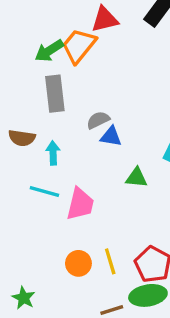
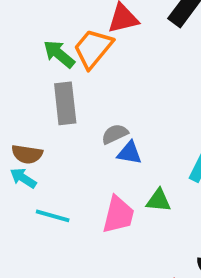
green arrow: (49, 51) -> (59, 54), turned 72
cyan arrow: (53, 153) -> (23, 178), moved, turned -55
pink trapezoid: (80, 204) -> (118, 215), moved

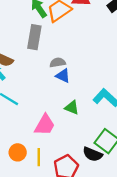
pink trapezoid: (118, 215) -> (45, 125), moved

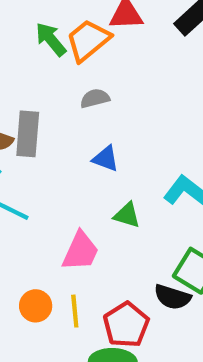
gray rectangle: (34, 37) -> (28, 134), moved
gray semicircle: (58, 63) -> (95, 98), moved

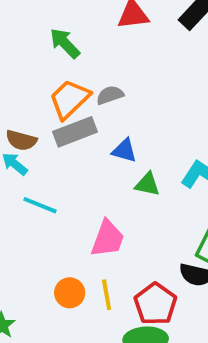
orange trapezoid: (88, 40) -> (70, 99), moved
gray rectangle: (28, 134) -> (75, 132), moved, turned 69
green triangle: (127, 215) -> (147, 184), moved

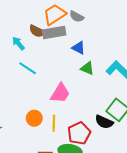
gray semicircle: (110, 95) -> (77, 17), turned -144
brown semicircle: (21, 140) -> (37, 31), moved

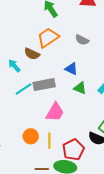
gray semicircle: (77, 17) -> (82, 40), moved
gray rectangle: (54, 33) -> (44, 85), moved
cyan line: (28, 68) -> (23, 89), turned -66

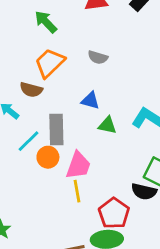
gray rectangle: (44, 85) -> (56, 130), turned -70
orange circle: (31, 136) -> (48, 157), moved
yellow line: (49, 141) -> (77, 191), moved

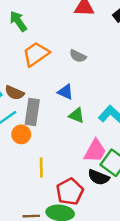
green arrow: (46, 22) -> (18, 21), moved
brown semicircle: (31, 90) -> (14, 93), moved
pink trapezoid: (78, 165) -> (95, 151), moved

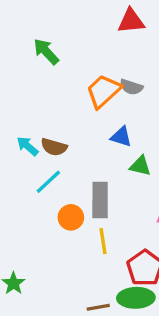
orange trapezoid: (36, 54) -> (103, 91), moved
gray rectangle: (32, 112) -> (100, 200), moved
orange circle: (21, 134) -> (71, 217), moved

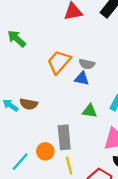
gray semicircle: (131, 87) -> (87, 64), moved
blue triangle: (121, 137) -> (82, 79), moved
cyan line: (48, 182) -> (20, 162), moved

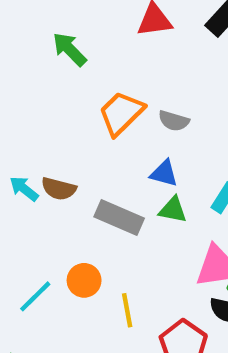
green arrow: (17, 39) -> (69, 49), moved
blue triangle: (82, 79) -> (164, 173), moved
gray rectangle: (64, 137) -> (119, 217), moved, turned -65

